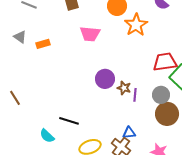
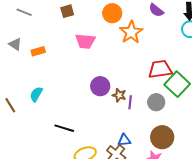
brown circle: (167, 114) -> (162, 137), moved
cyan semicircle: (47, 136) -> (36, 94), moved, turned 77

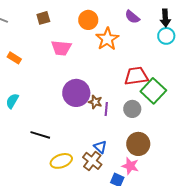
orange rectangle: (38, 51) -> (14, 58), turned 48
purple circle: (100, 86) -> (76, 93), size x1.4
blue triangle: (124, 140) -> (100, 147), turned 48

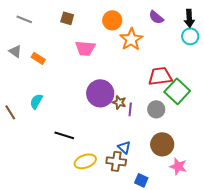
brown square: (43, 18) -> (67, 18), turned 32
brown cross: (92, 161) -> (116, 161), turned -30
pink star: (130, 166) -> (178, 166), moved

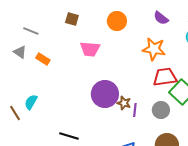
gray line: (24, 19) -> (31, 31), moved
orange star: (131, 39) -> (154, 49), moved, turned -30
cyan semicircle: (36, 101) -> (31, 102), moved

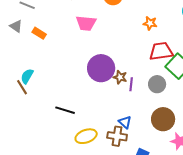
orange star: (154, 49) -> (150, 23), size x0.6
brown line: (15, 113) -> (22, 87), moved

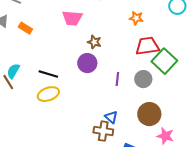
purple circle: (101, 68) -> (87, 63), size x0.7
brown star: (120, 77) -> (94, 42), moved
black line: (65, 110) -> (48, 74), moved
yellow ellipse: (86, 136) -> (48, 94), moved

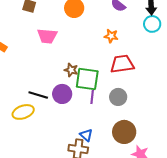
brown star: (94, 42) -> (71, 70), moved
green square: (164, 61) -> (87, 79), moved, turned -35
purple circle: (87, 63) -> (62, 94), moved
black line: (48, 74) -> (38, 95), moved

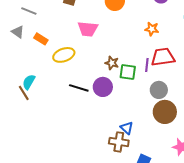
green square: (87, 79) -> (128, 72), size x0.7
purple line: (92, 97) -> (147, 65), moved
yellow ellipse: (23, 112) -> (64, 55), moved
brown circle: (124, 132) -> (165, 112), moved

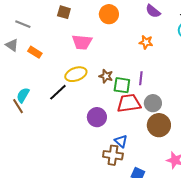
yellow ellipse: (64, 55) -> (76, 74), moved
red trapezoid: (163, 57) -> (129, 103), moved
purple circle: (103, 87) -> (97, 117), moved
black line: (79, 88) -> (58, 92), moved, turned -60

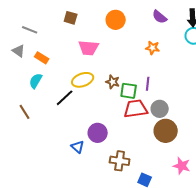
cyan semicircle: (23, 95) -> (36, 81), moved
purple circle: (97, 117) -> (98, 133), moved
blue triangle: (121, 141) -> (78, 147), moved

